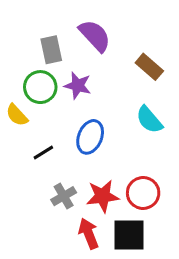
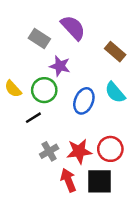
gray rectangle: (51, 50) -> (39, 38), turned -45
green circle: (40, 87) -> (44, 90), moved
blue ellipse: (90, 137) -> (84, 101), moved

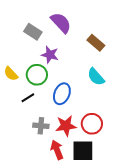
blue ellipse: (84, 101) -> (62, 94), moved
gray cross: (49, 151) -> (41, 126), turned 35

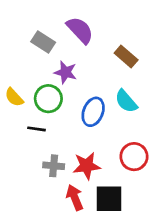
blue ellipse: (62, 94) -> (93, 112), moved
black line: (28, 98) -> (36, 129), turned 40
red circle: (92, 124) -> (134, 157), moved

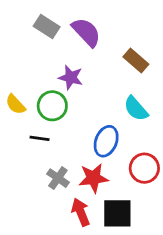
gray rectangle: (43, 42) -> (47, 27), moved
blue ellipse: (93, 112) -> (106, 141), moved
gray cross: (54, 166) -> (58, 178), turned 30

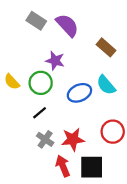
black line: (40, 138) -> (40, 113), moved, turned -48
blue ellipse: (106, 141) -> (79, 93), moved, turned 45

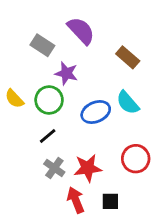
gray rectangle: (36, 21) -> (42, 45), moved
black square: (92, 167) -> (110, 201), size x0.6

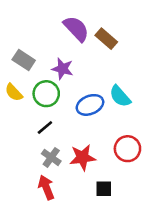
gray rectangle: (42, 45) -> (24, 60), moved
brown rectangle: (128, 57) -> (106, 39), moved
red arrow: (76, 200) -> (46, 187), moved

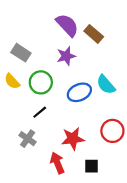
purple star: (62, 69) -> (66, 56), moved, turned -30
gray cross: (51, 157) -> (28, 139), moved
red arrow: (46, 187) -> (57, 163), moved

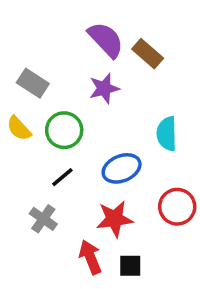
cyan semicircle: (106, 85) -> (167, 134), turned 40
blue ellipse: (79, 92) -> (122, 168), moved
black square: (91, 166) -> (130, 266), moved

